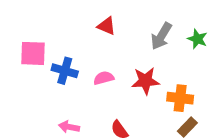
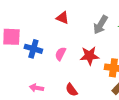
pink semicircle: (104, 78) -> (60, 54), turned -48

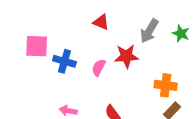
red star: (89, 56) -> (126, 56), moved

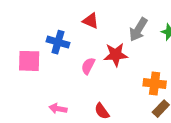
pink square: (37, 46) -> (29, 61), moved
blue cross: (64, 61) -> (58, 42), moved

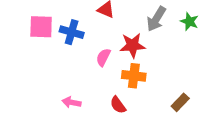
pink square: (29, 61) -> (41, 27), moved
orange cross: (155, 83) -> (134, 76), moved

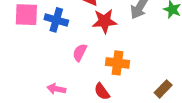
red star: (132, 45) -> (104, 21), moved
pink semicircle: (103, 57) -> (80, 52), moved

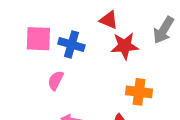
pink semicircle: (80, 52) -> (56, 80), moved

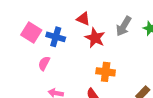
pink square: (38, 39) -> (31, 33), turned 30
red star: (125, 46) -> (95, 38), turned 30

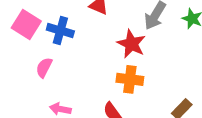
red star: (95, 38) -> (131, 44), moved

